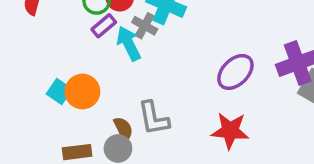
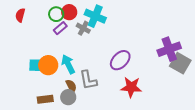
cyan arrow: (129, 43) -> (68, 64), moved
purple ellipse: (235, 72) -> (120, 60), moved
cyan square: (59, 92) -> (35, 65), turned -32

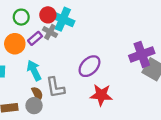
red circle: (69, 12) -> (48, 15), moved
purple rectangle: (60, 28) -> (35, 38), moved
orange circle: (48, 65) -> (15, 44), moved

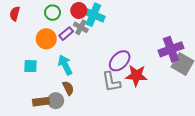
gray L-shape: (55, 87) -> (111, 82), moved
red star: (101, 95) -> (136, 75), moved
gray circle: (34, 106) -> (56, 101), moved

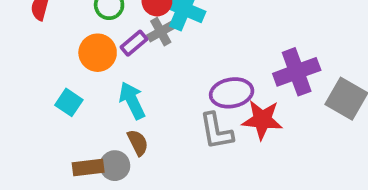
gray cross: (81, 27) -> (161, 32), turned 32
purple cross: (171, 49) -> (297, 72), moved
purple ellipse: (120, 61) -> (232, 93), turned 35
cyan square: (31, 66) -> (69, 102), turned 32

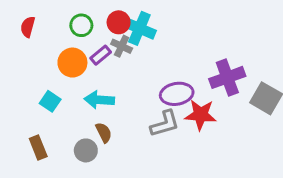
gray cross: (161, 32) -> (122, 46), turned -36
cyan arrow: (132, 101) -> (99, 100), turned -60
gray L-shape: (216, 131) -> (165, 124), turned -96
brown rectangle: (88, 168) -> (38, 147), moved, turned 75

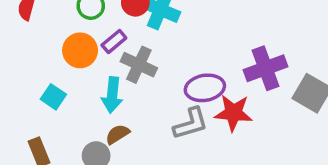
gray cross: (122, 46) -> (139, 65), moved, size x1.4
cyan arrow: (99, 100) -> (112, 95), turned -88
brown semicircle: (104, 133) -> (117, 134), turned -96

